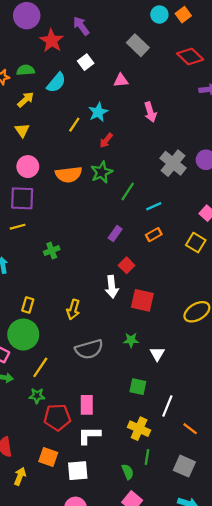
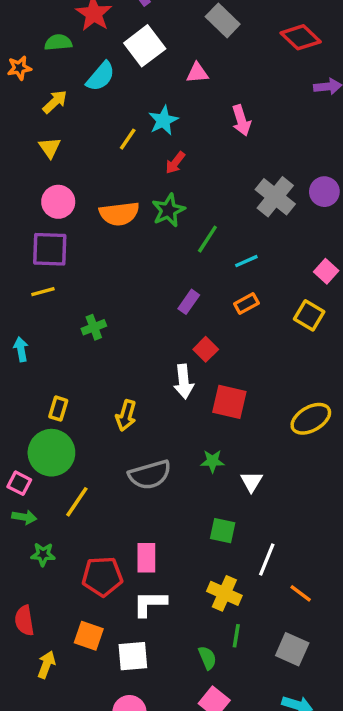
white square: (86, 62) -> (145, 46), size x1.6
green semicircle: (26, 70) -> (58, 42), moved
green star: (37, 396) -> (43, 554), moved

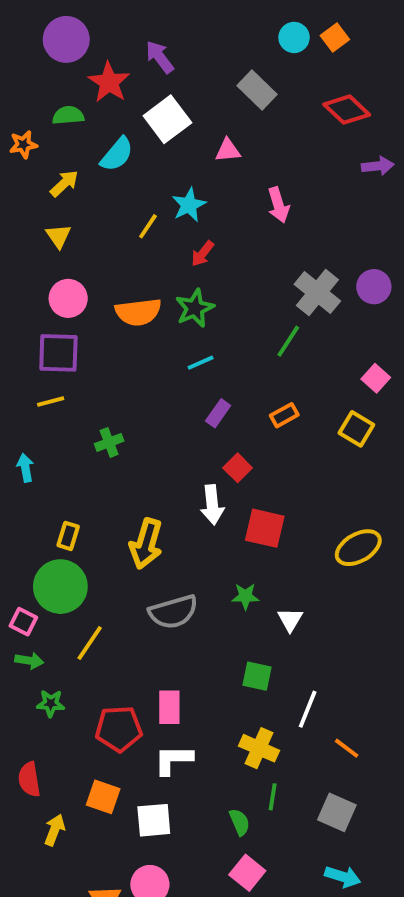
green line: (207, 239) -> (288, 341), moved
cyan line: (246, 261) -> (201, 363), moved
yellow arrow: (126, 415) -> (146, 544), size x1.4

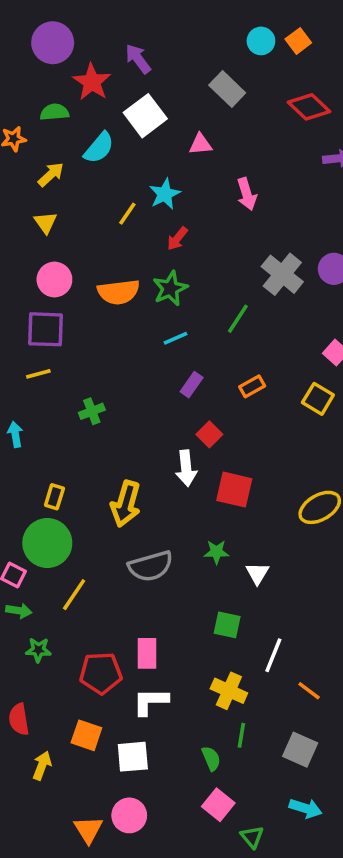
green line: (288, 341) -> (238, 319), moved

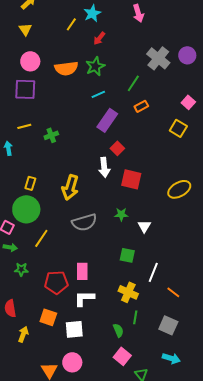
yellow line: (38, 374) -> (24, 126), moved
purple rectangle: (192, 385) -> (107, 120), size x1.6
orange rectangle: (252, 386) -> (141, 106), moved

